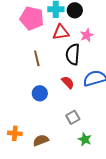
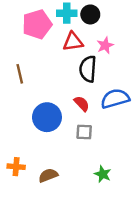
pink pentagon: (32, 18) -> (37, 24), turned -30
brown line: (37, 58) -> (20, 74), moved
blue circle: (40, 93) -> (47, 117), size x1.5
gray square: (73, 117) -> (84, 132), moved, turned 32

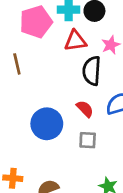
brown line: (20, 74) -> (17, 64), moved

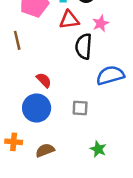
red semicircle: (85, 109) -> (44, 80), moved
blue circle: (47, 124) -> (37, 108), moved

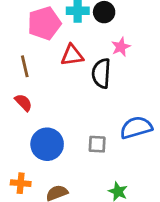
red triangle: (69, 20) -> (72, 55), moved
blue semicircle: (110, 75) -> (136, 128), moved
red semicircle: (44, 80) -> (23, 103), moved

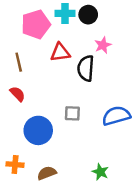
gray square: (97, 144) -> (72, 113), moved

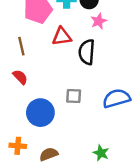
pink star: (103, 45) -> (99, 21), moved

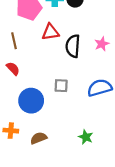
pink star: (99, 21) -> (102, 44), moved

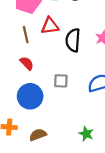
brown line: (14, 41) -> (26, 35), moved
red semicircle: (13, 69) -> (27, 63), moved

